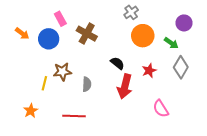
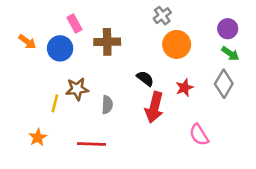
brown cross: (87, 34) -> (107, 42), turned -30
green arrow: (171, 43) -> (230, 54), moved

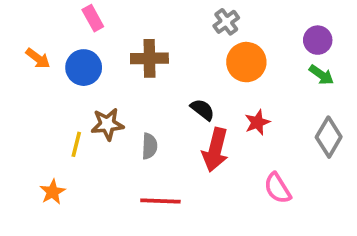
pink rectangle: (74, 23) -> (93, 18), moved
gray diamond: (224, 84) -> (329, 137), moved
red line: (91, 144) -> (160, 201), moved

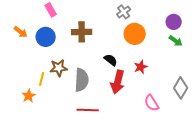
gray diamond: (329, 137) -> (181, 88), moved
gray semicircle: (149, 146) -> (82, 80), size x1.6
orange star: (53, 192) -> (29, 96), moved

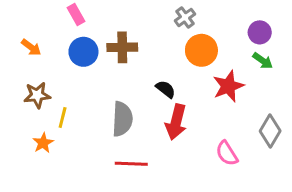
blue circle: (46, 37) -> (83, 52), moved
red star: (141, 67) -> (228, 86), moved, size x1.5
brown star: (59, 68) -> (37, 95), moved

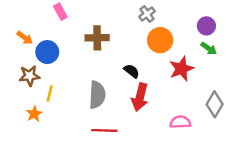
blue circle: (83, 52) -> (47, 52), moved
pink semicircle: (227, 153) -> (180, 122), turned 120

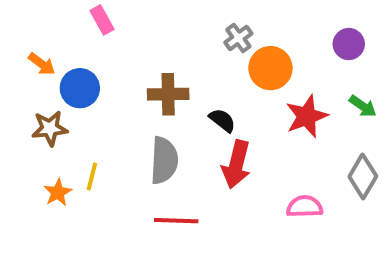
gray cross: (147, 14) -> (238, 38), moved
brown cross: (97, 38) -> (168, 94), moved
green arrow: (209, 48) -> (363, 106), moved
yellow line: (50, 94) -> (92, 176), moved

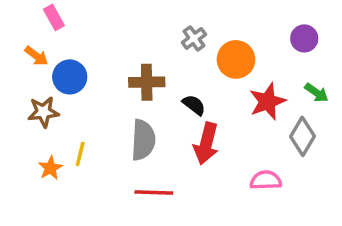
pink rectangle: (102, 20) -> (54, 17), moved
gray cross: (238, 38) -> (194, 38), moved
gray diamond: (363, 176) -> (302, 136), moved

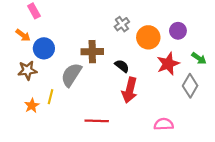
purple circle: (304, 38) -> (178, 31), moved
gray semicircle: (143, 140) -> (71, 75), moved, turned -150
pink semicircle: (266, 180) -> (164, 124), moved

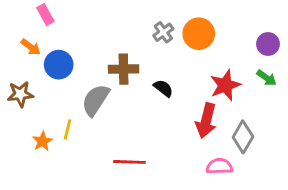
purple circle: (178, 31) -> (268, 44), moved
orange circle: (148, 37) -> (199, 34), moved
brown star: (27, 70) -> (20, 94), moved
gray diamond: (190, 86) -> (243, 137), moved
red arrow: (130, 90) -> (206, 121), moved

